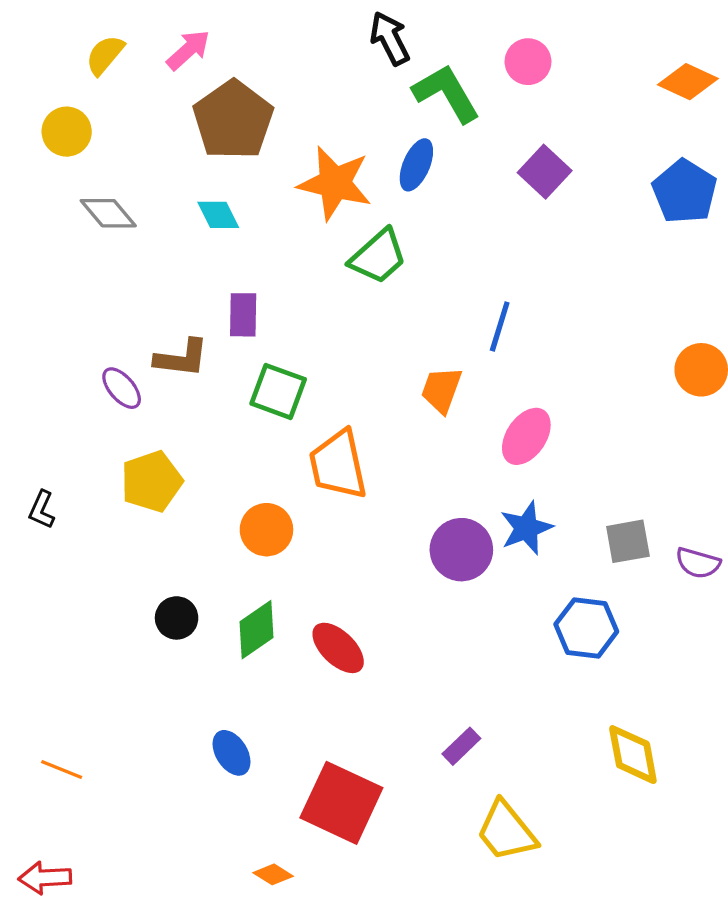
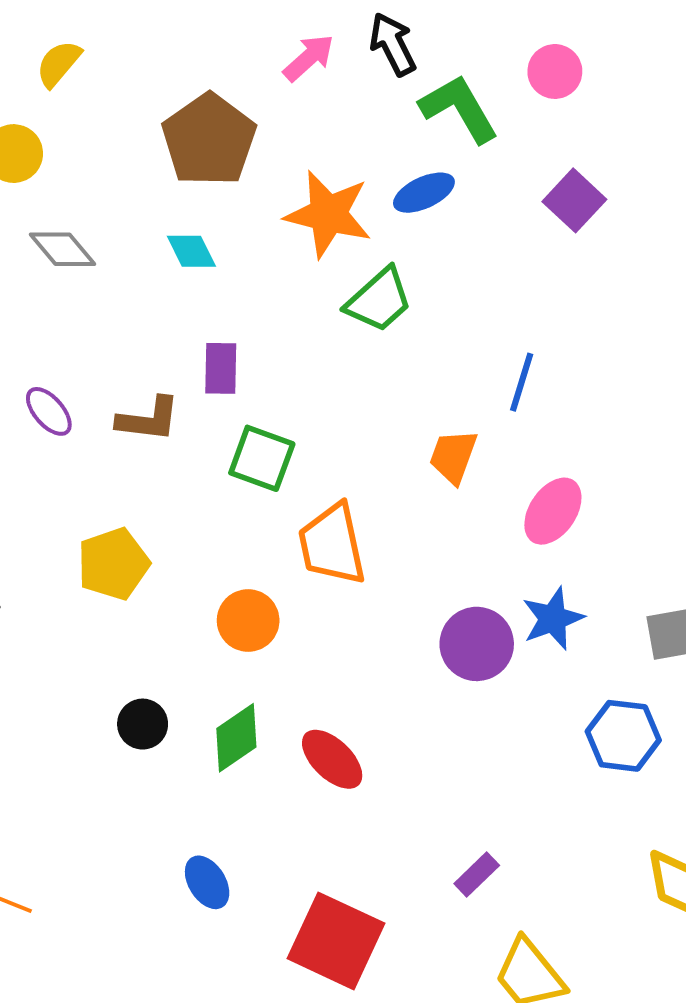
pink arrow: (188, 50) -> (309, 58), moved
blue ellipse: (416, 165) -> (424, 193), turned 42
purple ellipse: (122, 388) -> (49, 411), moved

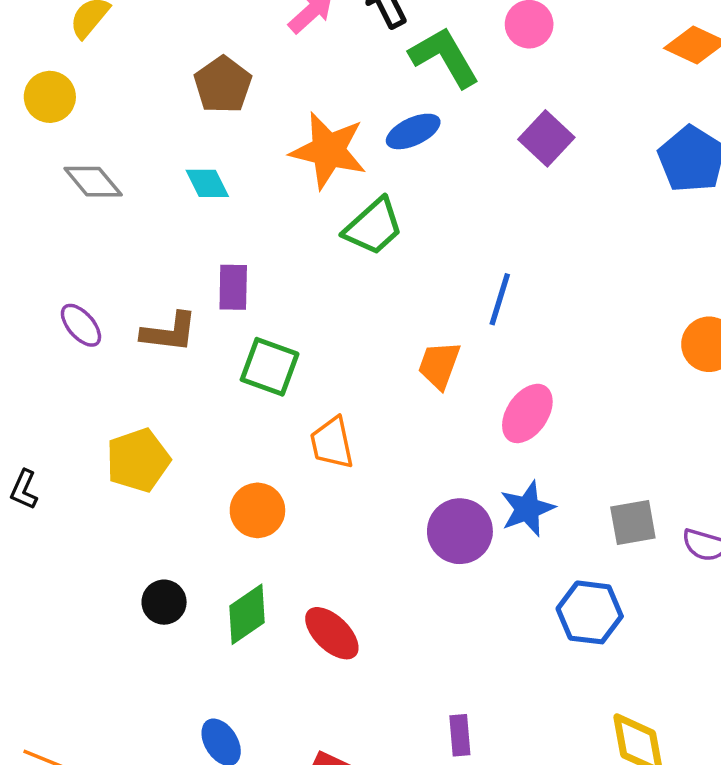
brown pentagon: (209, 140) -> (223, 85), size x0.7
orange trapezoid: (332, 544) -> (332, 443), size x0.7
purple rectangle: (477, 875) -> (460, 735), turned -51

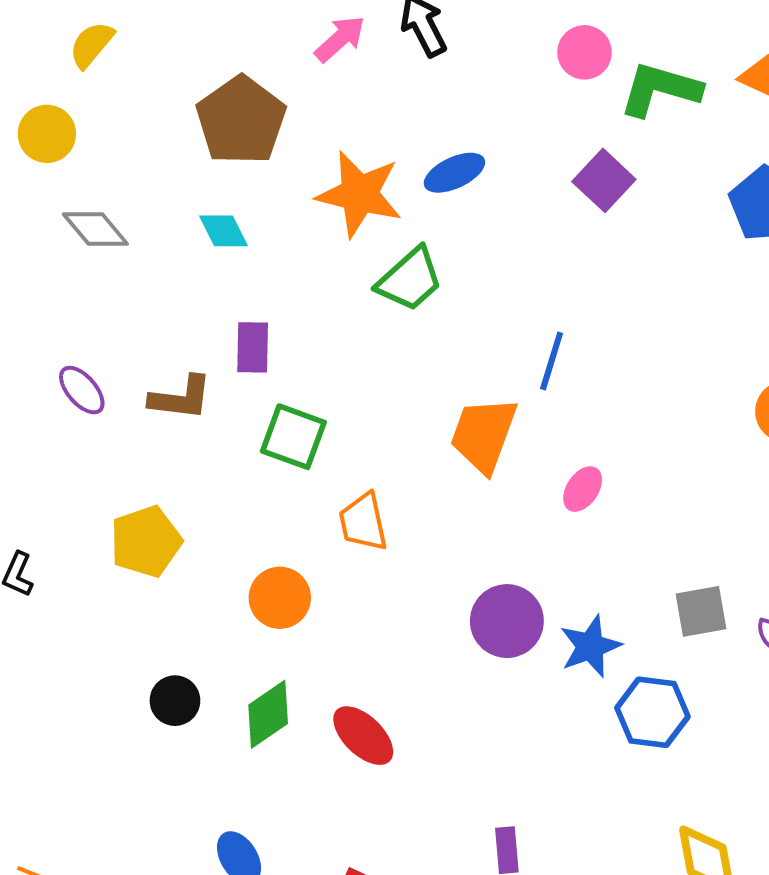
green L-shape: (444, 57) -> (660, 89), moved, turned -44
brown pentagon: (223, 85) -> (241, 120), size x1.4
orange trapezoid: (439, 365) -> (484, 435), size x1.4
pink ellipse: (527, 413) -> (583, 489), size x0.7
blue star: (527, 509) -> (590, 646), moved

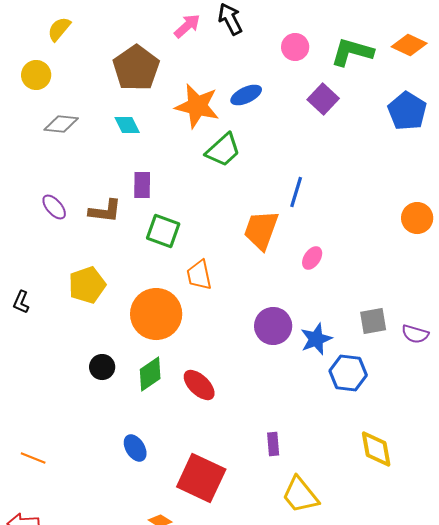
pink circle: (585, 52) -> (295, 47), moved
gray diamond: (95, 229) -> (61, 124), turned -44
orange circle: (280, 598) -> (156, 314), size x1.6

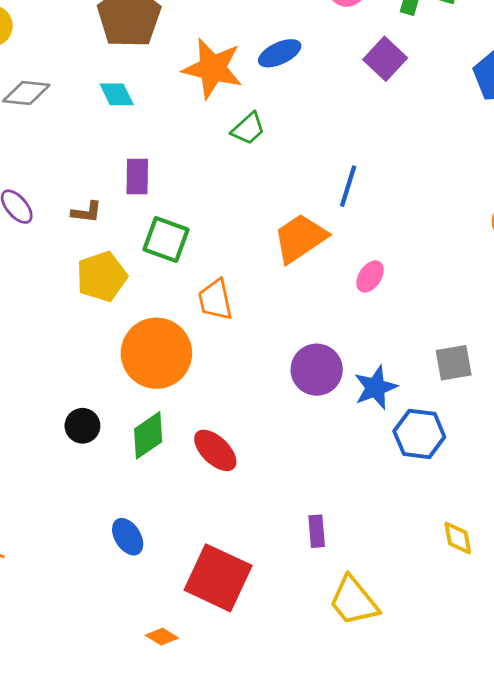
green trapezoid: (223, 150) -> (248, 129), size x0.7
brown L-shape: (105, 211) -> (87, 212), size x0.7
orange trapezoid: (261, 230) -> (300, 238), turned 36
yellow pentagon: (87, 285) -> (102, 276), moved
yellow diamond: (376, 449) -> (458, 538), size x0.7

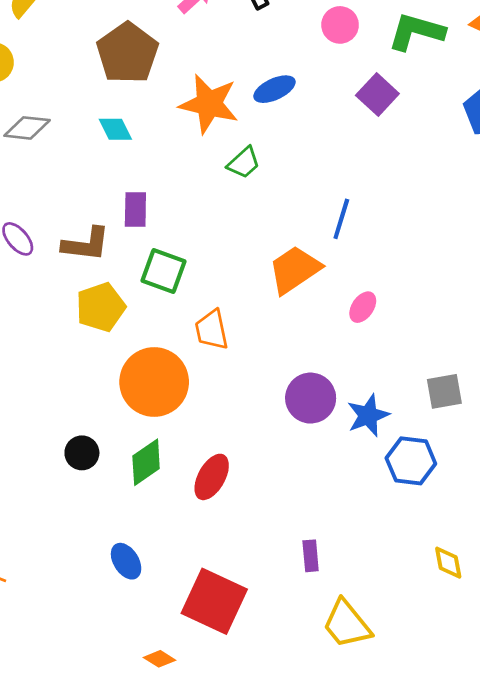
brown L-shape: (87, 212) -> (86, 244), size x1.6
red ellipse: (215, 450) -> (212, 477), turned 75

